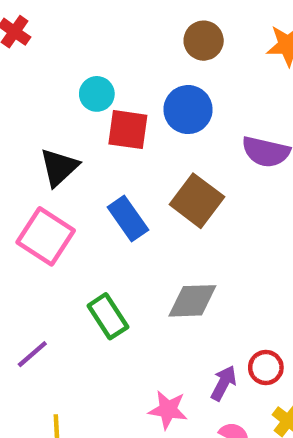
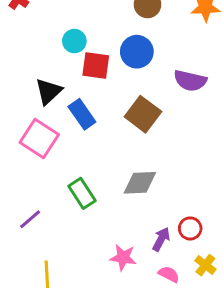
blue rectangle: (128, 218) -> (82, 114), moved

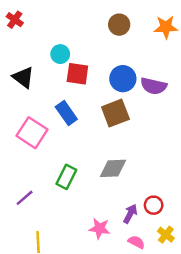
blue circle: (137, 52) -> (123, 79), moved
black triangle: (48, 91) -> (23, 77), moved, turned -40
brown square: (143, 114) -> (115, 113), turned 32
green rectangle: (82, 193) -> (66, 177), turned 60

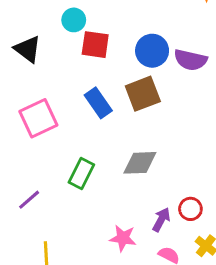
blue rectangle: (66, 113) -> (98, 103), moved
pink square: (32, 133) -> (38, 118), turned 32

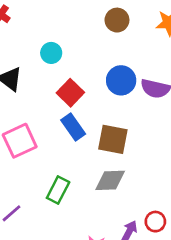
red square: (95, 45) -> (70, 93), moved, turned 36
brown square: (143, 94) -> (113, 139), moved, turned 32

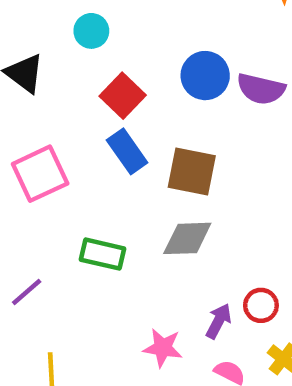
green rectangle: (58, 190) -> (103, 254), turned 76

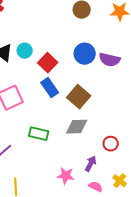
cyan circle: (91, 31) -> (25, 51), moved
brown square: (192, 171) -> (79, 97), turned 30
red circle: (261, 305) -> (111, 144), moved

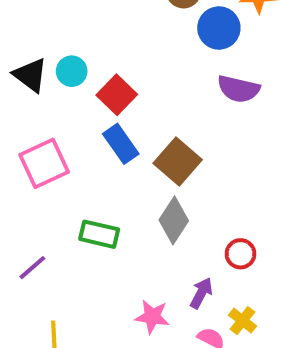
blue circle: (85, 54) -> (219, 28), moved
gray diamond: (77, 127) -> (174, 220), turned -55
yellow cross: (120, 181) -> (242, 321), moved

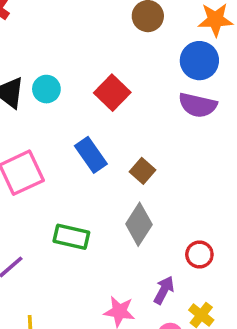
blue circle: (219, 28) -> (199, 61), moved
red square: (117, 95) -> (112, 93), moved
brown square: (178, 162) -> (143, 171), size x0.6

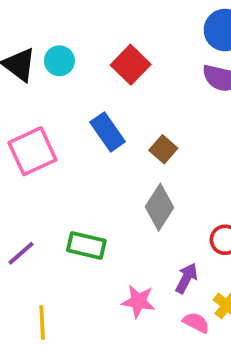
green rectangle: (71, 237) -> (86, 246), moved

